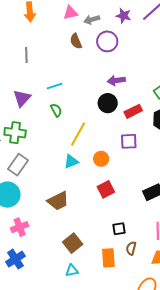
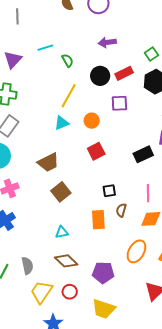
black circle: (108, 103) -> (100, 76), moved
green semicircle: (56, 110) -> (67, 60), moved
brown square: (73, 243) -> (61, 192), moved

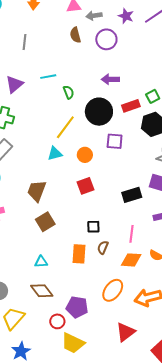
red rectangle: (124, 73) -> (131, 106), moved
black circle: (100, 76) -> (99, 112), size x1.4
brown trapezoid: (48, 162) -> (37, 191), turned 130
red circle: (70, 292) -> (57, 321), moved

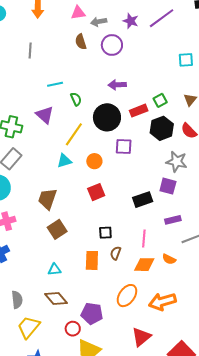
purple triangle: (14, 84) -> (45, 115), moved, turned -36

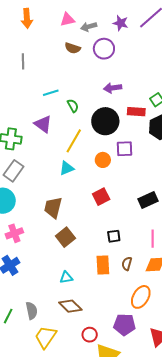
brown semicircle: (81, 42) -> (73, 48), turned -49
red rectangle: (139, 111) -> (136, 112), turned 30
orange circle: (94, 161) -> (103, 160), moved
brown semicircle: (116, 253) -> (127, 264), moved
purple pentagon: (92, 314) -> (125, 325), moved

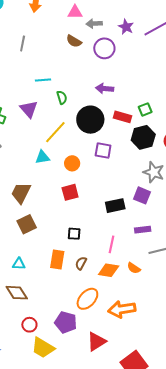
orange circle: (103, 160) -> (72, 163), moved

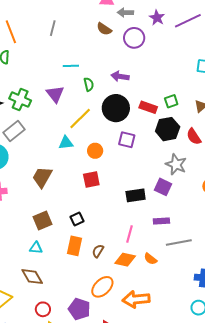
purple arrow: (105, 88) -> (120, 76), moved
brown square: (27, 224) -> (43, 220), moved
black square: (74, 234) -> (77, 219), moved, turned -32

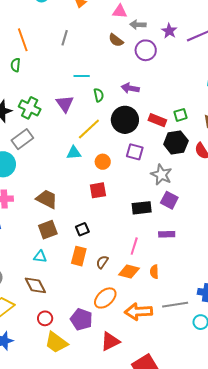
gray star: (176, 164) -> (161, 175), moved
brown trapezoid: (42, 177) -> (47, 199), moved, turned 85
gray line: (179, 242) -> (175, 305), moved
orange semicircle: (150, 259) -> (154, 272), turned 48

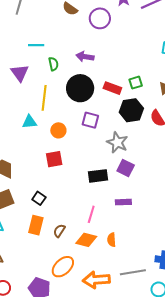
yellow line: (89, 129) -> (44, 98), turned -40
black square: (82, 229) -> (39, 198), turned -32

